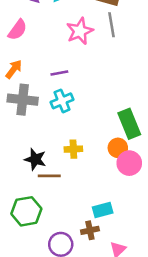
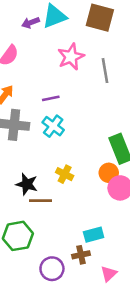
gray line: (111, 25) -> (105, 71), moved
cyan cross: (62, 101) -> (53, 126), turned -30
yellow cross: (73, 149) -> (65, 174), turned 30

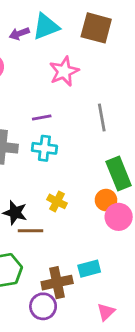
gray line: (105, 71) -> (102, 118), moved
cyan cross: (53, 126) -> (44, 148), turned -30
brown cross: (81, 255) -> (57, 283), moved, size x1.5

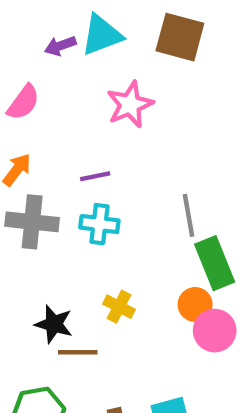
gray line: (102, 118) -> (189, 215), moved

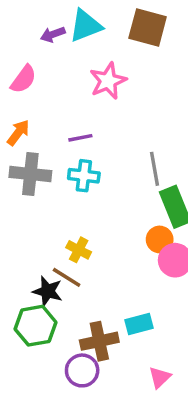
yellow cross: (119, 307) -> (79, 250), moved
black star: (54, 324) -> (48, 291), moved
brown line: (78, 352) -> (67, 277), turned 32

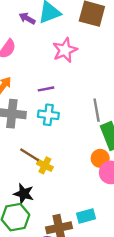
purple arrow: (53, 34) -> (27, 18), turned 49
brown line: (67, 277) -> (30, 155), moved

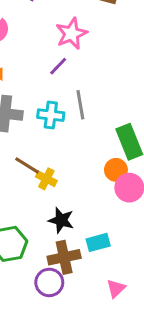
purple line: (46, 89) -> (58, 66), moved, turned -35
gray line: (97, 110) -> (80, 105), moved
black star: (24, 194) -> (61, 220), moved

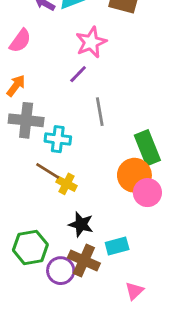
cyan cross: (51, 115) -> (58, 139), moved
orange circle: (116, 170) -> (134, 175), size x1.5
brown cross: (64, 257) -> (84, 260), turned 36
purple circle: (49, 282) -> (61, 271), moved

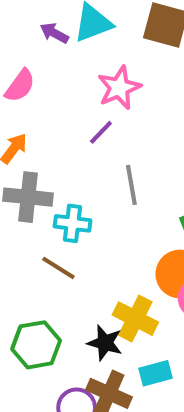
yellow cross: (66, 184) -> (135, 319), moved, size x1.5
green hexagon: (30, 247) -> (36, 345), moved

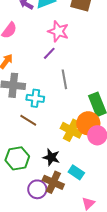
pink star: (119, 88) -> (58, 31), turned -30
yellow cross: (135, 319) -> (71, 130), moved
cyan rectangle: (156, 373) -> (76, 172), turned 49

